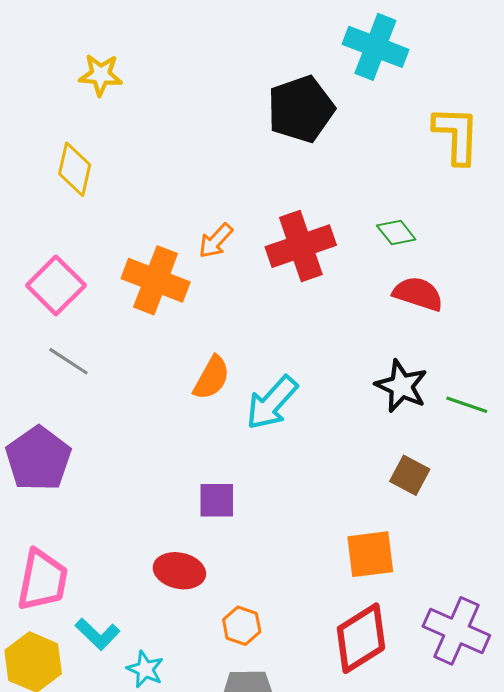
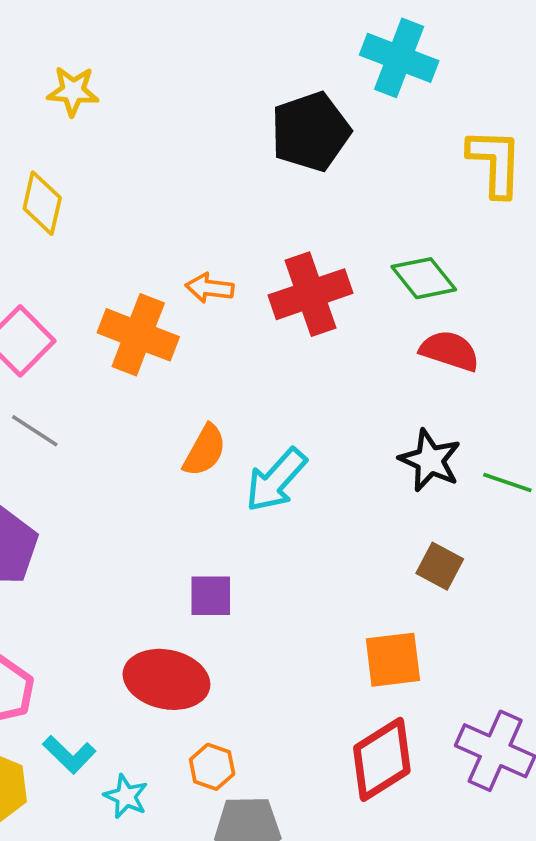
green diamond: (396, 233) -> (424, 278), size x1.4
orange arrow: (216, 241) -> (210, 288), turned 54
red ellipse: (179, 571) -> (166, 679), size x1.4
orange hexagon: (242, 626) -> (212, 767), moved

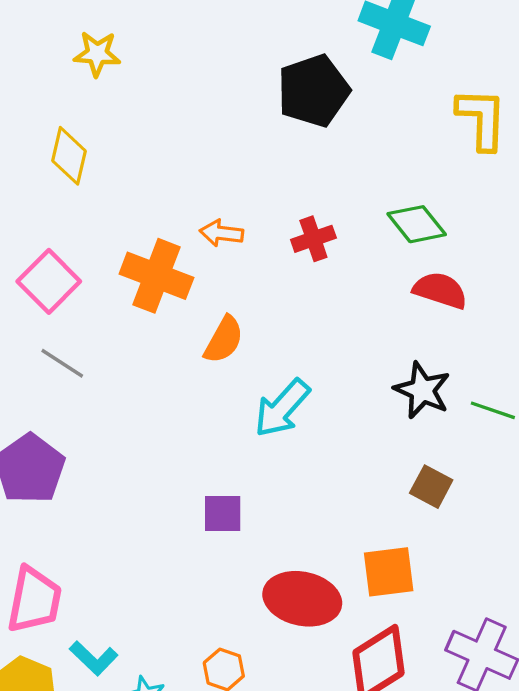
red cross: (310, 294) -> (313, 239), size x0.6
orange semicircle: (205, 450) -> (224, 340), moved
red ellipse: (166, 679) -> (302, 599), moved

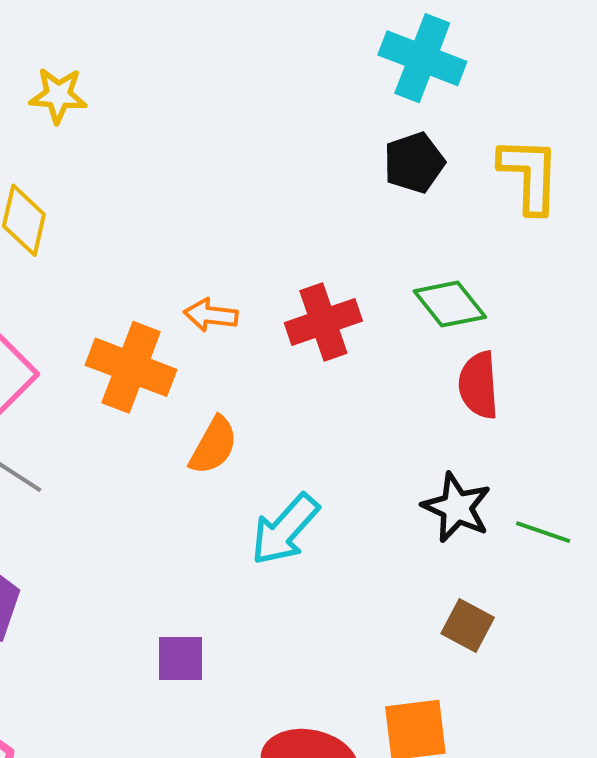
black pentagon: (313, 91) -> (414, 163), moved, size x0.7
red cross: (313, 239) -> (323, 322), size x1.4
red semicircle: (440, 290) -> (479, 385), turned -112
purple square: (223, 514) -> (181, 659), moved

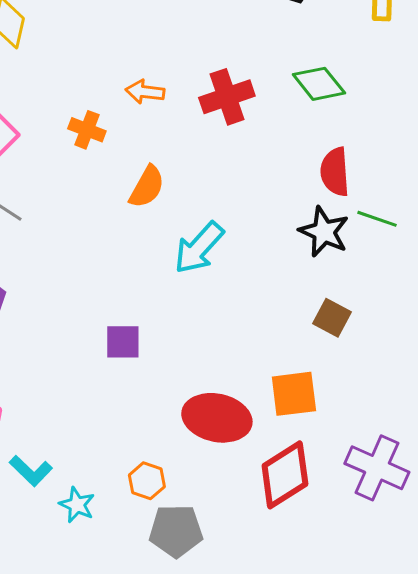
orange cross: (131, 367) -> (87, 130), size x0.6
red semicircle: (479, 385) -> (335, 172), moved
green line: (543, 532) -> (377, 219), moved

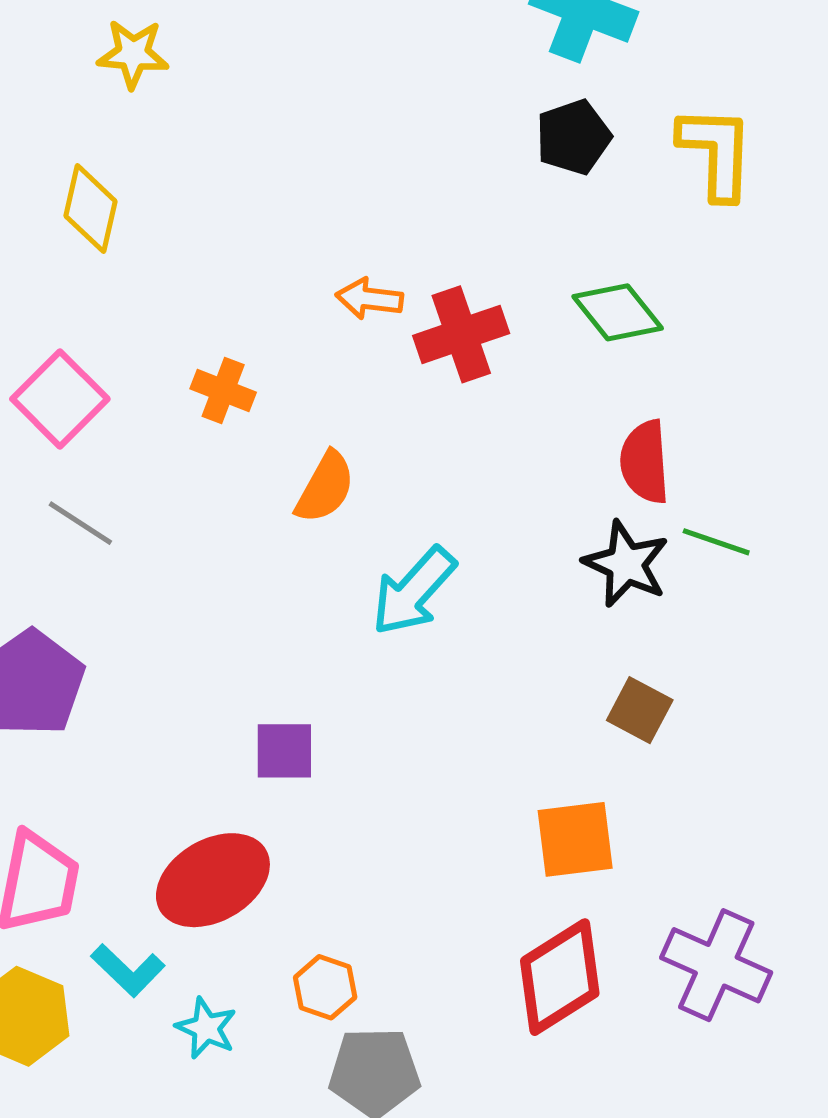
orange arrow: (145, 92) -> (369, 299), moved
red ellipse: (217, 418) -> (213, 880), moved, turned -42

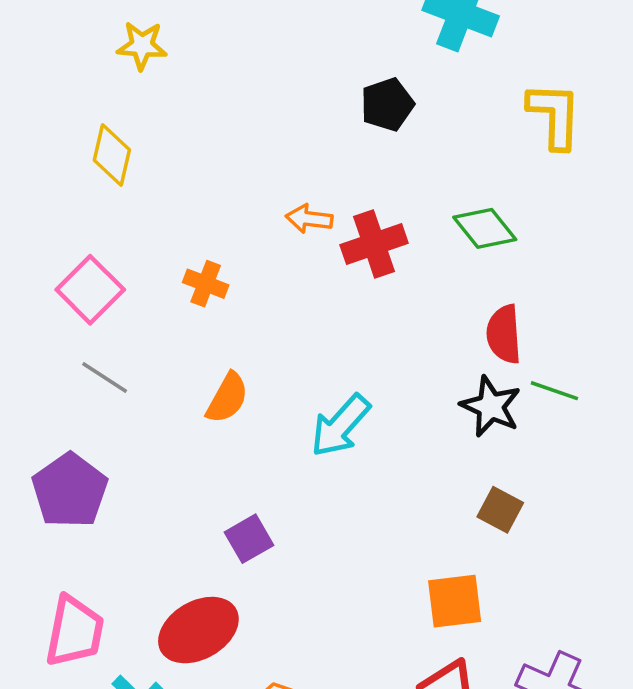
black pentagon: (573, 137) -> (387, 104), moved
orange semicircle: (325, 487) -> (227, 398), moved
purple square: (284, 751) -> (249, 539), turned -30

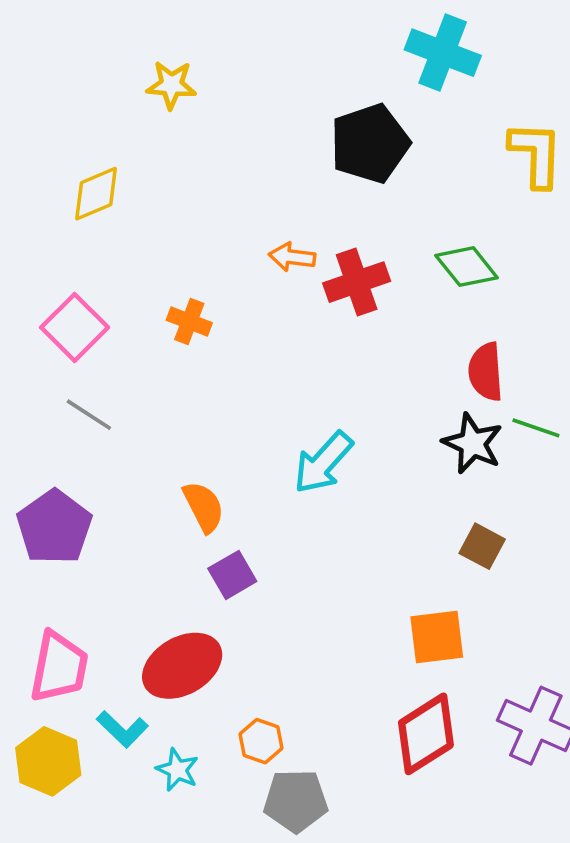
yellow star: (142, 46) -> (171, 85), moved
black pentagon: (387, 104) -> (370, 143), size x1.5
yellow diamond: (112, 155) -> (96, 194), turned 54
orange semicircle: (227, 398) -> (204, 507), moved, turned -56

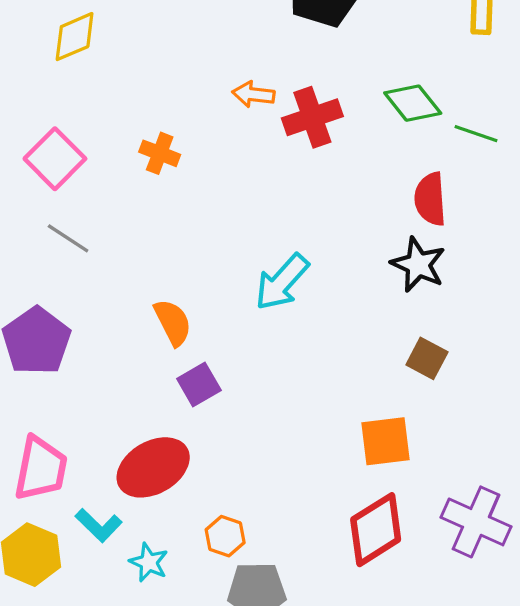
green line: (536, 428) -> (476, 134), moved

